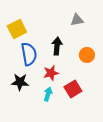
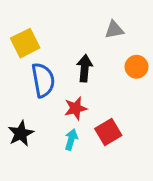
orange circle: (87, 55) -> (136, 67), moved
black star: (20, 82) -> (21, 134), moved, turned -30

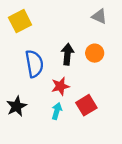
gray triangle: (114, 30) -> (99, 16), moved, turned 35
yellow square: (25, 43) -> (20, 21), moved
orange circle: (136, 67) -> (95, 53), moved

